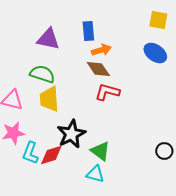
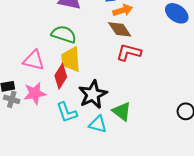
cyan L-shape: (30, 153) -> (67, 112), moved, turned -40
red diamond: (51, 155) -> (61, 76), moved, turned -40
cyan triangle: (95, 174) -> (98, 124), moved

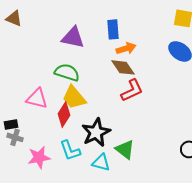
red L-shape: (129, 52) -> (132, 90), turned 140
yellow trapezoid: (71, 59) -> (74, 97), turned -36
pink star: (35, 93) -> (39, 157), moved

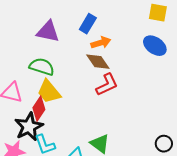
blue rectangle: (113, 29) -> (88, 24), turned 36
black star: (96, 132) -> (29, 127), moved

